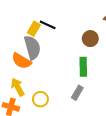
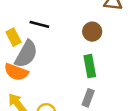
yellow rectangle: (34, 29) -> (14, 37), moved, turned -48
gray semicircle: (32, 48) -> (26, 54), turned 55

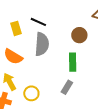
gray semicircle: (26, 54) -> (42, 44), moved, turned -35

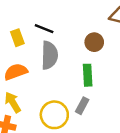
orange semicircle: (13, 57) -> (16, 72), turned 132
yellow circle: (31, 93) -> (54, 115), moved, size x1.5

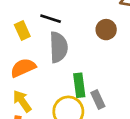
green rectangle: (88, 75) -> (79, 85), moved
gray rectangle: (82, 106) -> (98, 100), turned -49

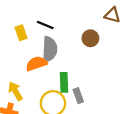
orange semicircle: (23, 68) -> (36, 64), moved

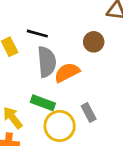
orange semicircle: (36, 64) -> (67, 72), moved
green rectangle: (64, 82) -> (43, 103), moved, turned -60

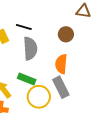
orange semicircle: (67, 72) -> (61, 64), moved, turned -60
gray rectangle: (89, 113) -> (61, 87), size x1.5

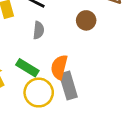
gray semicircle: (30, 48) -> (39, 30), size x0.6
orange semicircle: (61, 64) -> (59, 67), moved

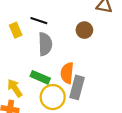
gray semicircle: (39, 30) -> (45, 44), size x1.5
gray rectangle: (68, 85) -> (77, 87), turned 40

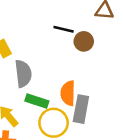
black line: (39, 21) -> (64, 29), moved
gray semicircle: (45, 44) -> (23, 74), moved

